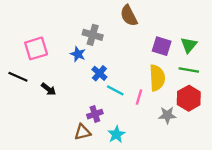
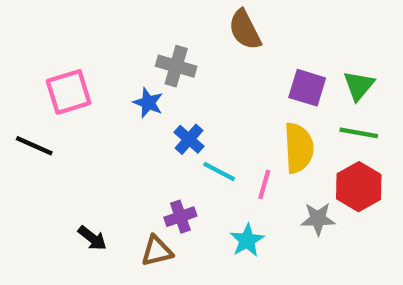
black arrow: (49, 89) -> (92, 238), moved
cyan star: (116, 134) -> (247, 240), moved

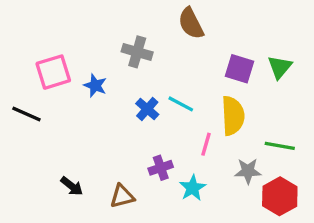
blue star: (148, 103) -> (95, 85), moved
green line: (359, 133) -> (280, 146), moved
cyan line: (219, 172) -> (181, 104), moved
red hexagon: (359, 187) -> (280, 196), moved
purple cross: (180, 217) -> (161, 168), moved

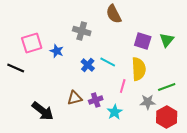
green line: (280, 146) -> (167, 87), turned -30
black arrow: (72, 186) -> (43, 111), size x1.6
brown triangle: (122, 196) -> (75, 98), moved

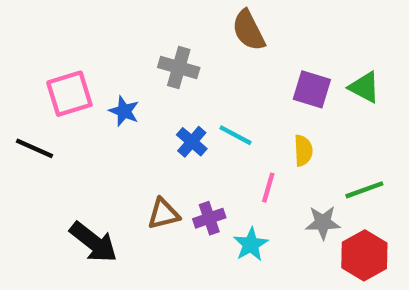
green triangle: (167, 40) -> (364, 87), turned -42
yellow semicircle: (139, 69) -> (303, 150), size x0.6

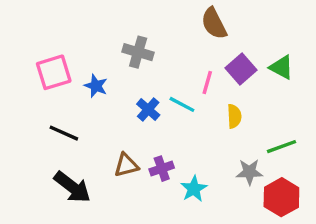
brown semicircle: (249, 30) -> (214, 23), moved
purple square: (312, 89) -> (241, 69), turned 32
black line: (35, 148) -> (64, 133), moved
pink line: (268, 188) -> (207, 82), moved

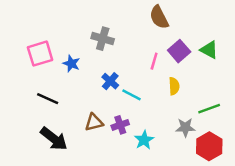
cyan line: (182, 104) -> (132, 95), moved

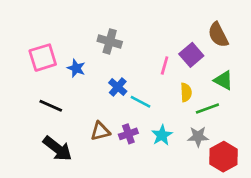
brown semicircle: (159, 17) -> (218, 35), moved
green triangle: (209, 50) -> (223, 80), moved
green line: (209, 109) -> (207, 108), moved
cyan star: (144, 140) -> (162, 135), moved

